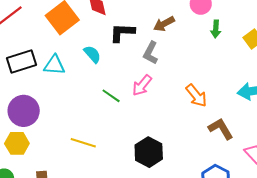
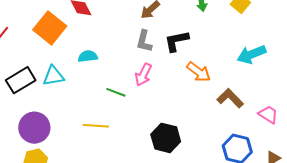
black L-shape: (122, 33) -> (176, 41), moved
cyan semicircle: (92, 54) -> (88, 56), turned -42
yellow line: (83, 143) -> (96, 126), moved

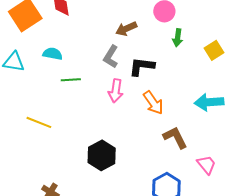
pink arrow: (143, 75) -> (116, 91), moved, turned -35
green line: (116, 92) -> (71, 80), moved, turned -42

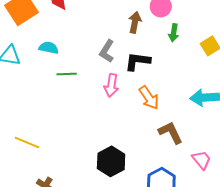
brown arrow: (126, 29) -> (135, 22), moved, turned 125
yellow line: (39, 122) -> (27, 143), moved
black hexagon: (102, 155) -> (111, 161), moved

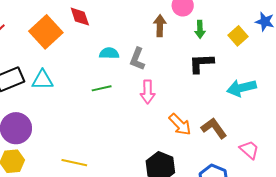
cyan semicircle: (49, 48) -> (109, 53), moved
black L-shape: (138, 61) -> (201, 63), moved
orange arrow: (149, 98) -> (180, 124), moved

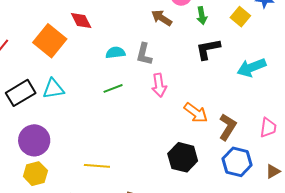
brown arrow: (160, 26) -> (162, 18), turned -50
brown L-shape: (214, 128) -> (227, 127), moved, turned 76
pink trapezoid: (249, 150) -> (268, 128), turned 65

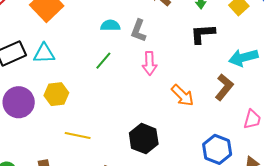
green line: (113, 88) -> (103, 61), turned -36
brown L-shape: (227, 127) -> (224, 87), moved
black hexagon: (183, 157) -> (144, 139), moved
yellow hexagon: (35, 174) -> (56, 94), moved

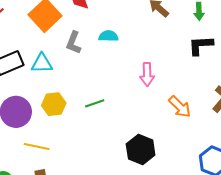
gray L-shape: (139, 31) -> (74, 43), moved
green line: (103, 61) -> (95, 103), moved, turned 30
yellow line: (78, 135) -> (37, 146), moved

